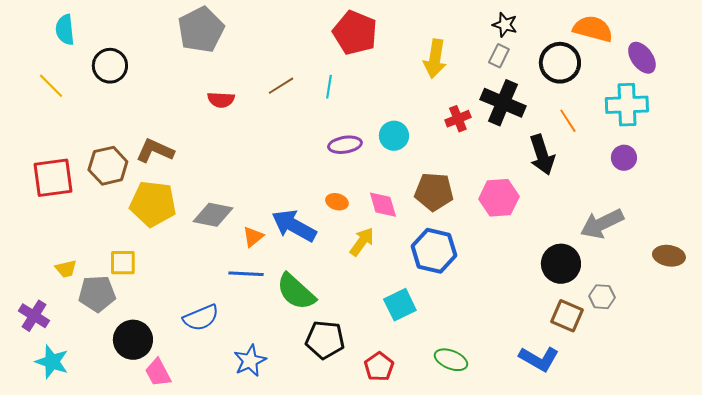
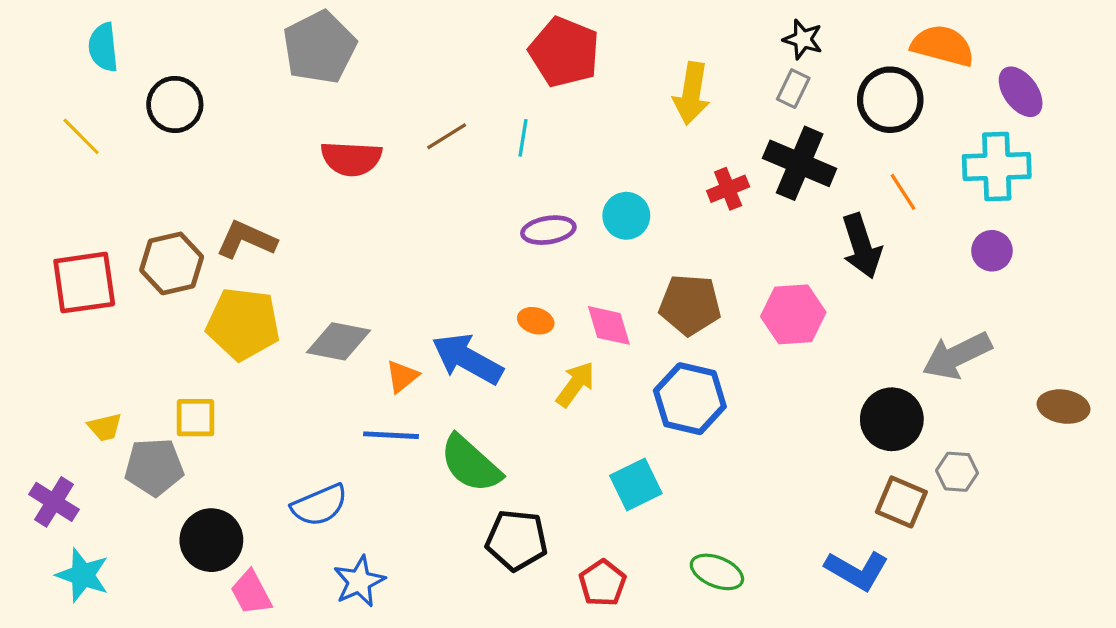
red semicircle: (221, 100) -> (351, 159), size x1.4
blue star: (250, 361) -> (359, 581), moved

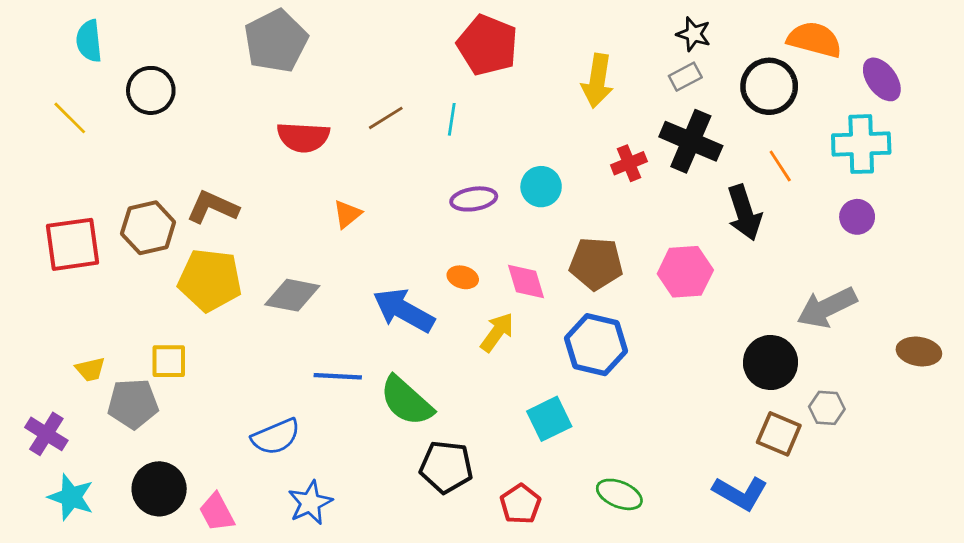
gray rectangle: (793, 89) -> (685, 77), turned 36
orange triangle: (402, 376) -> (347, 214), moved
black circle: (211, 540) -> (159, 489), moved

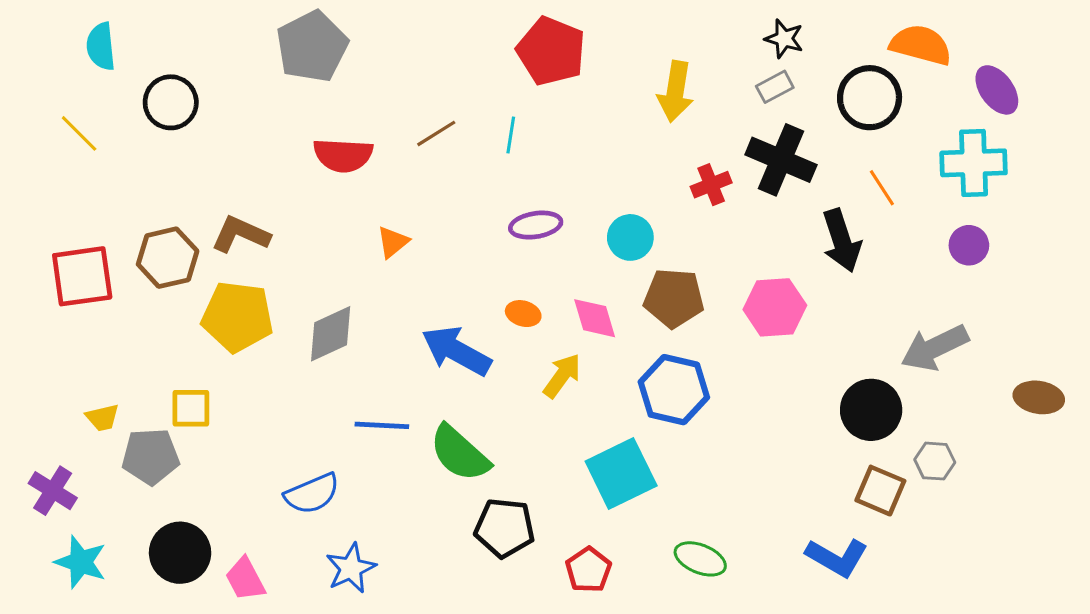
cyan circle: (541, 187) -> (630, 237), moved
gray diamond: (292, 295) -> (331, 334), turned -36
cyan square: (549, 419) -> (621, 474), size x1.4

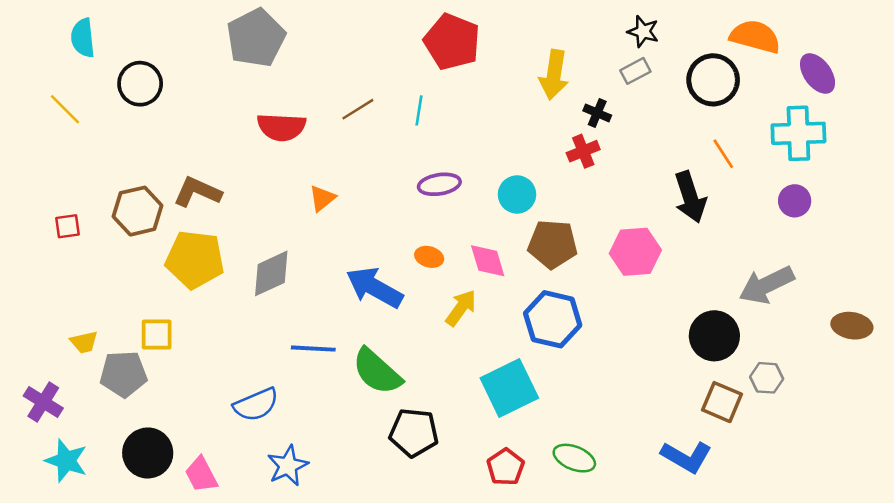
black cross: (781, 160) -> (597, 113), moved, size x0.5
red square: (82, 276) -> (67, 226), size x0.5
red pentagon: (588, 570) -> (506, 467), moved

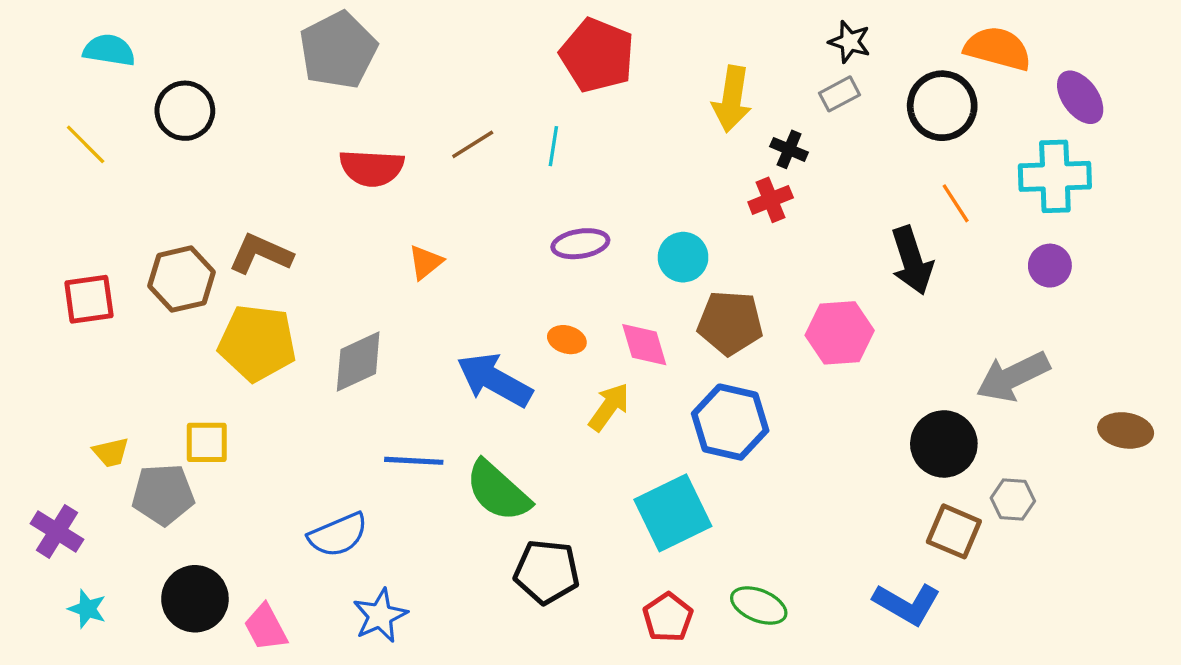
cyan semicircle: (83, 38) -> (109, 50), turned 105
red square: (67, 226) -> (89, 299), size x1.5
cyan star: (66, 461) -> (87, 609), size x0.7

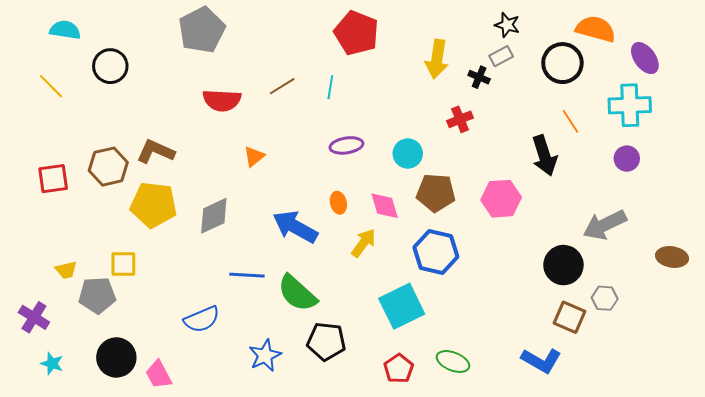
black cross: (789, 149) -> (479, 77), moved
orange ellipse: (567, 340) -> (338, 203), turned 60
blue star: (380, 616) -> (265, 355), moved

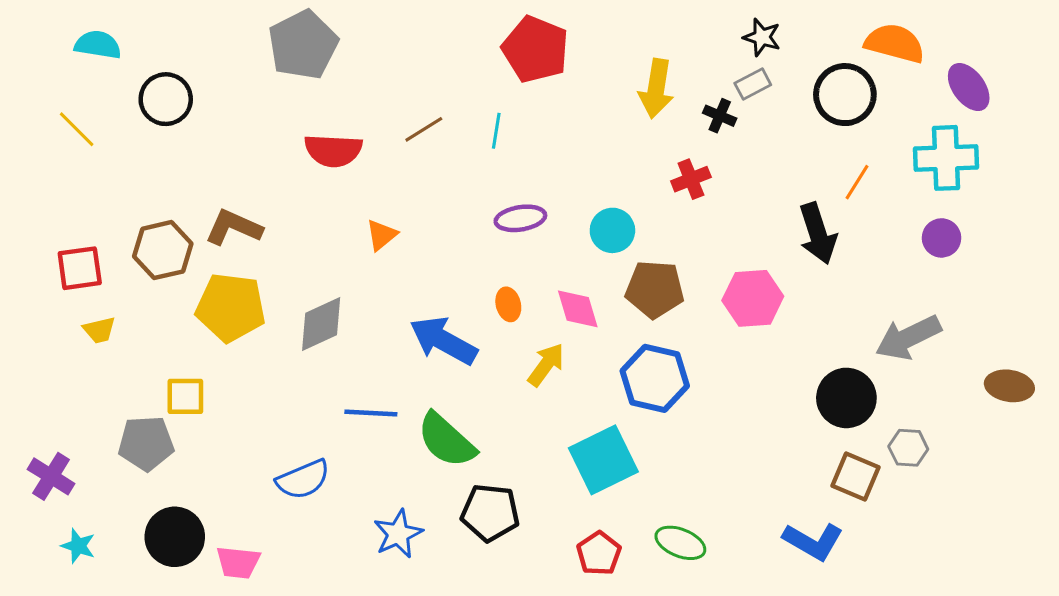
orange line: (571, 121) -> (857, 182), turned 65
yellow trapezoid: (66, 270) -> (99, 330), moved
pink trapezoid: (159, 375) -> (238, 562), turned -56

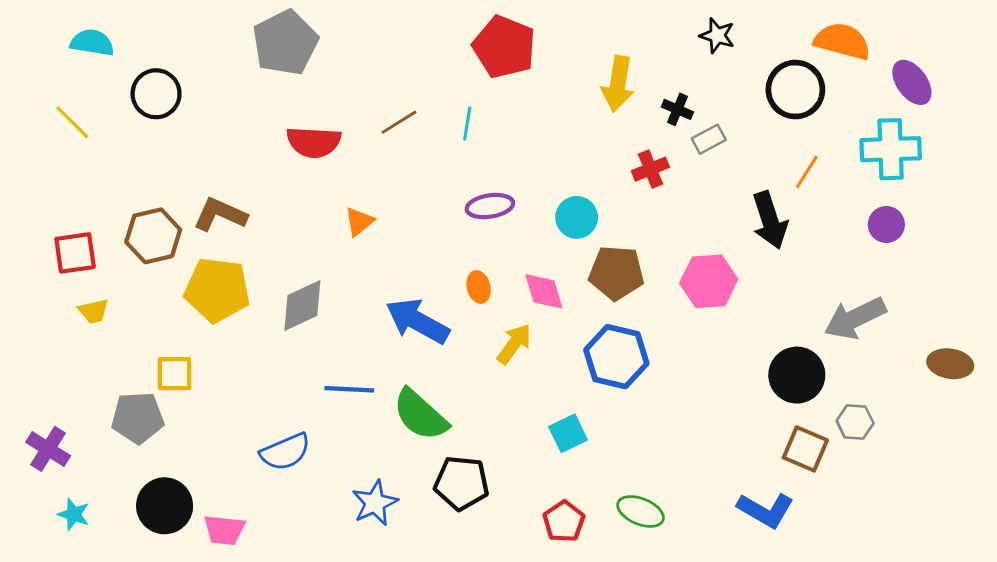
gray rectangle: (753, 84) -> (709, 139), moved
cyan square: (603, 460) -> (568, 433), size x0.6

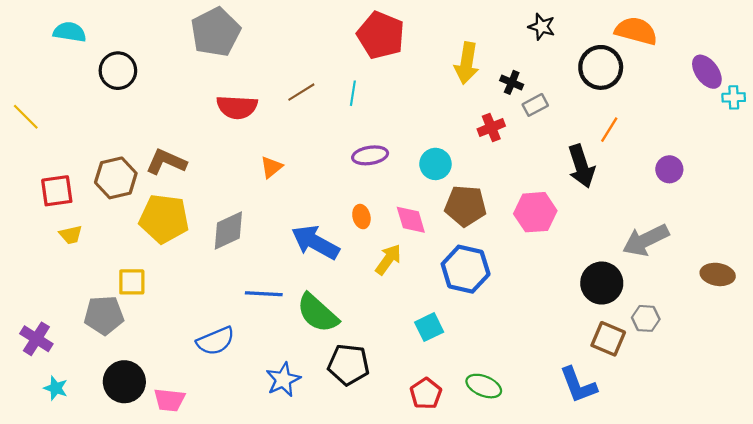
purple ellipse: (912, 82) -> (707, 72), moved
yellow line: (72, 122) -> (26, 117), moved
cyan cross: (891, 149) -> (734, 97), moved, size x0.5
blue L-shape: (766, 510) -> (578, 385), turned 39

